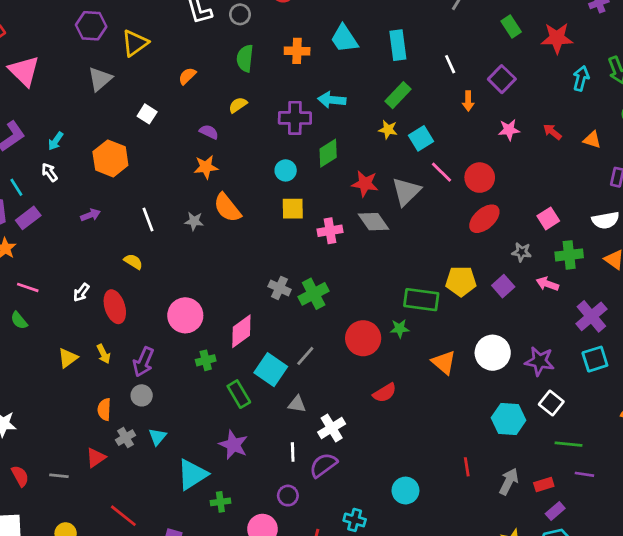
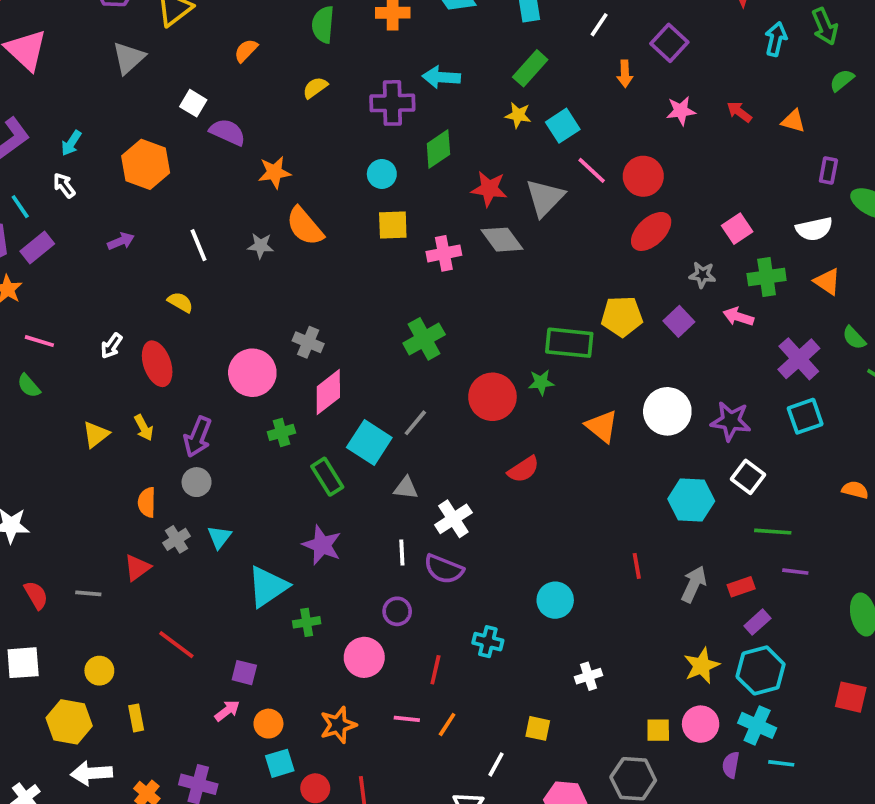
white line: (450, 64) -> (599, 25), turned 60
purple semicircle: (209, 132) -> (227, 132), moved, size x1.4
gray cross: (280, 288) -> (308, 342), moved
purple semicircle: (323, 465) -> (444, 569), turned -120

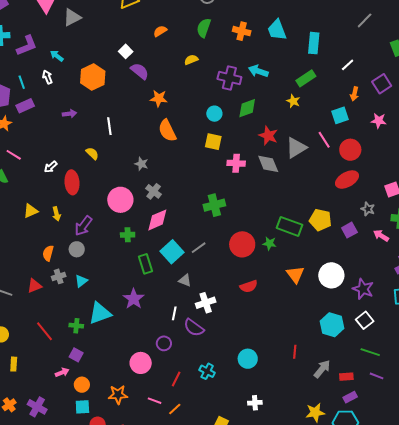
gray triangle: (129, 58) -> (72, 17), moved
cyan square: (563, 126) -> (340, 115), moved
cyan arrow: (71, 143) -> (57, 56), turned 80
gray star: (261, 246) -> (141, 164), moved
green cross: (307, 622) -> (76, 326), moved

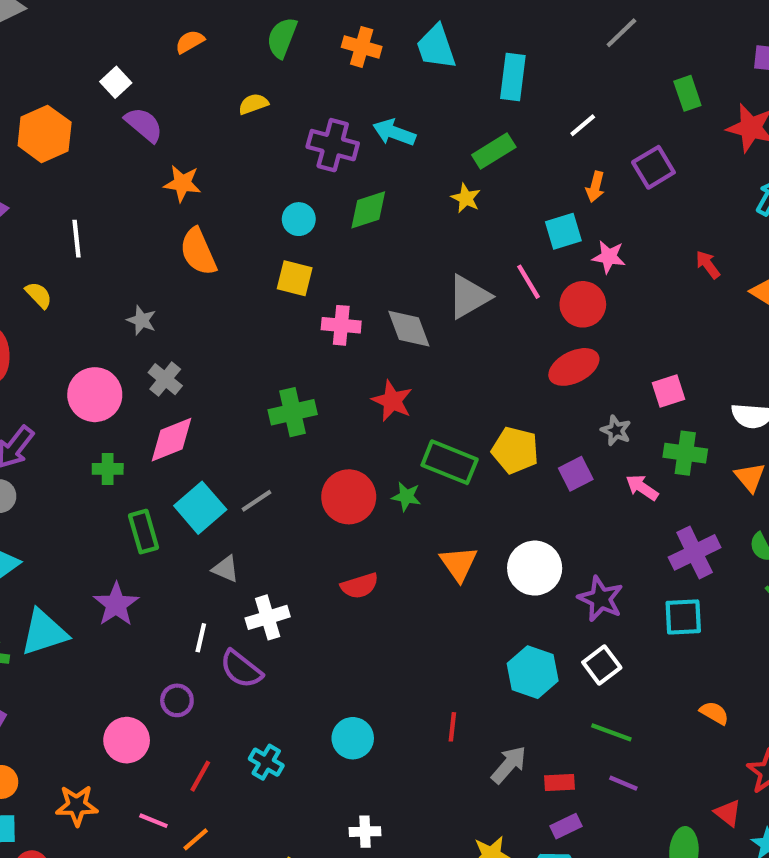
pink star: (379, 121) -> (609, 257), moved
red star: (268, 136) -> (392, 401), moved

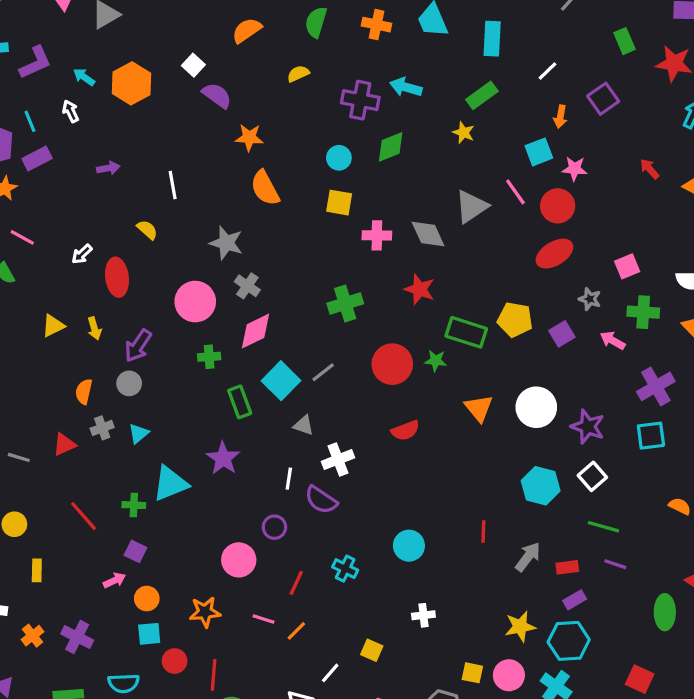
orange semicircle: (190, 42) -> (247, 30), size x1.4
orange hexagon: (45, 134) -> (131, 83), moved
gray star: (142, 320) -> (226, 243), size x1.5

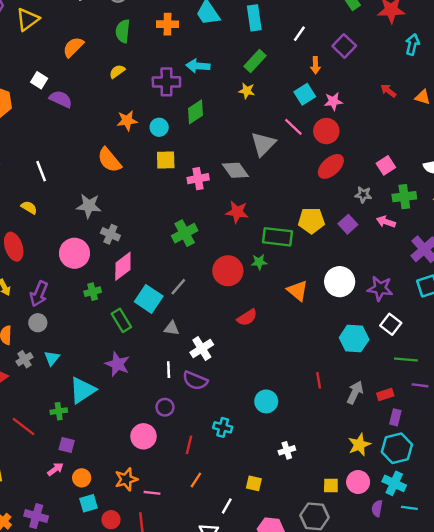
orange star: (249, 137) -> (127, 121), moved
purple rectangle: (575, 600) -> (395, 417), turned -35
pink line: (264, 619) -> (152, 493), moved

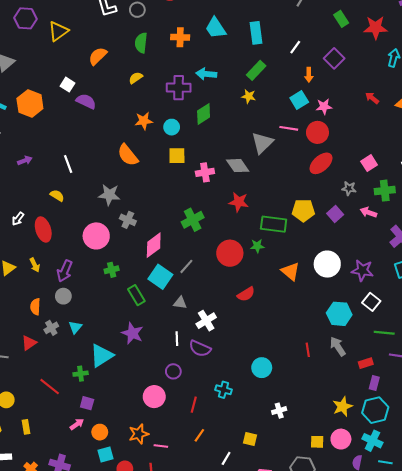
pink line: (293, 127) -> (289, 128), turned -36
pink diamond: (123, 266) -> (154, 245), moved
gray arrow: (355, 392) -> (338, 346), moved, turned -60

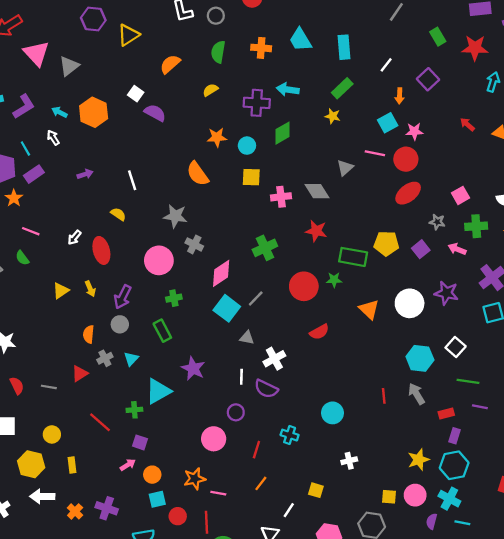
gray triangle: (262, 143) -> (345, 168), size x0.7
purple star: (362, 270) -> (446, 293), moved
green rectangle: (136, 295) -> (162, 331), moved

